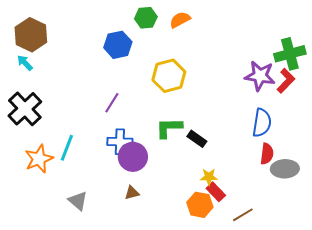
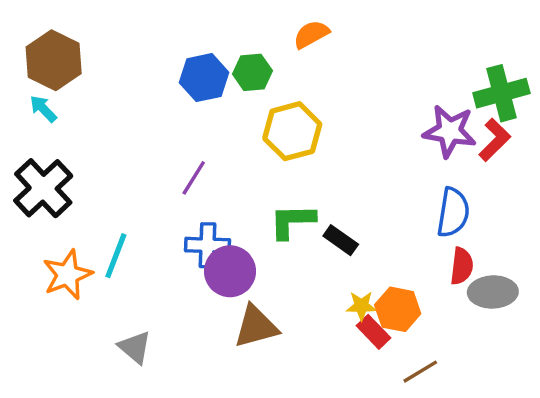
green hexagon: (146, 18) -> (252, 72), moved
brown triangle: (132, 193) -> (256, 327), moved, size x1.8
orange hexagon: (200, 205) -> (398, 309), moved

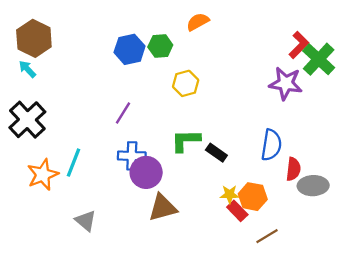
green cross: (501, 93) -> (319, 59), turned -32
yellow hexagon: (292, 131) -> (186, 83), size x0.7
red L-shape: (495, 140) -> (299, 45), moved
blue semicircle: (453, 212) -> (271, 145), moved

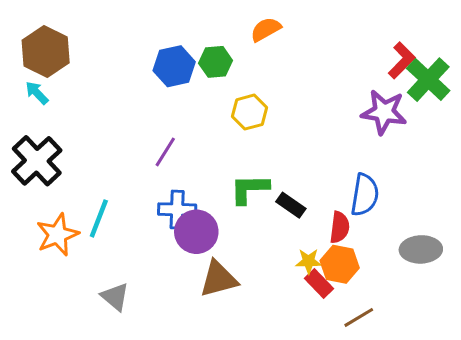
red semicircle: (293, 169) -> (340, 227), moved

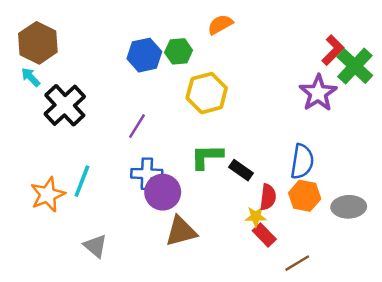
yellow hexagon: (249, 112) -> (207, 93), size x1.4
purple star: (384, 112) -> (318, 93), turned 30
black cross: (37, 161) -> (65, 105), moved
red semicircle: (340, 227) -> (268, 197), moved
orange hexagon: (340, 264) -> (305, 196), moved

